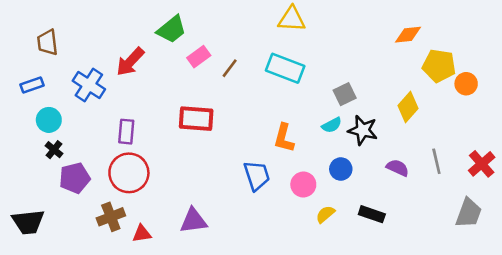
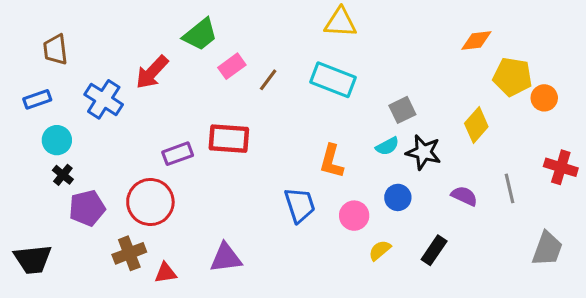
purple rectangle: (126, 132) -> (178, 154), moved, turned 65
red cross: (482, 164) -> (561, 167), moved, turned -32
black rectangle: (372, 214) -> (434, 250), turned -75

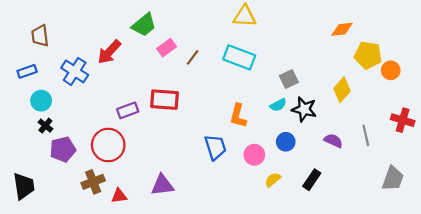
black trapezoid: (33, 259) -> (24, 186), turned -92

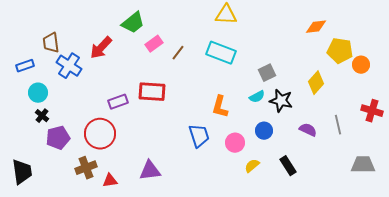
brown trapezoid: (40, 36) -> (51, 43), moved
gray trapezoid: (393, 179) -> (363, 165), turned -110
black rectangle: (312, 180) -> (288, 166), turned -66

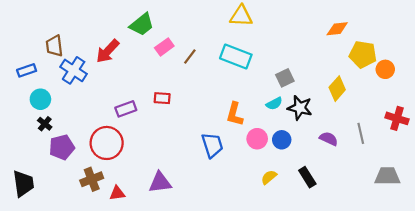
red rectangle: (152, 92) -> (162, 98), size x0.6
pink circle: (235, 143) -> (257, 139), moved

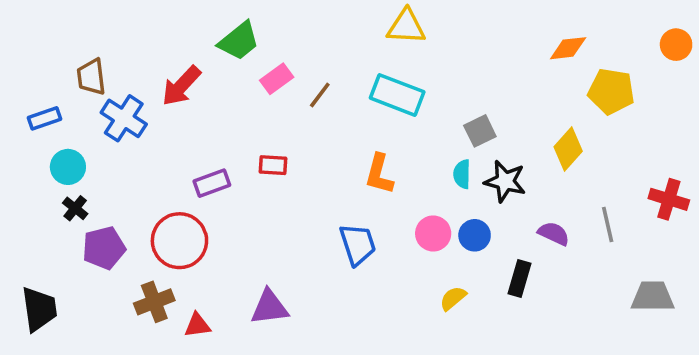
orange circle: (385, 69) -> (676, 45), moved
cyan semicircle: (274, 103) -> (462, 174), turned 119
orange L-shape: (235, 114) -> (379, 174), moved
black rectangle: (307, 177) -> (520, 278), moved, turned 48

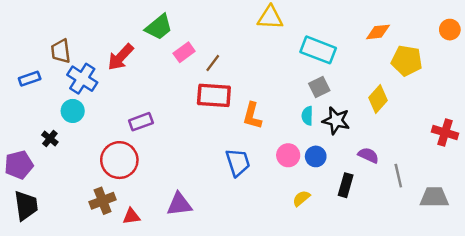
cyan rectangle: (397, 95) -> (318, 50), moved
red rectangle: (273, 165) -> (214, 95), moved, size x1.8
cyan circle: (68, 167) -> (73, 111), moved
gray line: (608, 224) -> (398, 176), moved
purple pentagon: (104, 248) -> (19, 165), moved

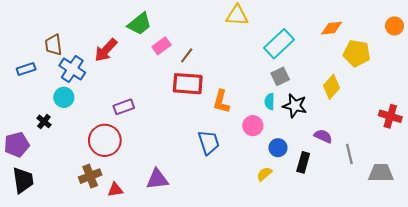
cyan rectangle: (318, 50) -> (279, 44), turned -64
pink circle: (288, 155) -> (253, 126), moved
blue circle: (316, 156) -> (278, 148), moved

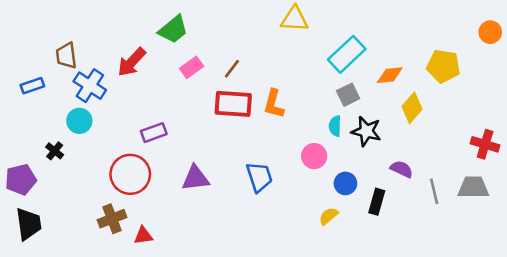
orange diamond: (332, 28) -> (390, 75), moved
pink rectangle: (161, 46) -> (192, 67), moved
orange L-shape: (221, 102) -> (274, 104), moved
gray trapezoid: (381, 173) -> (473, 187), moved
purple triangle: (157, 179) -> (195, 178), moved

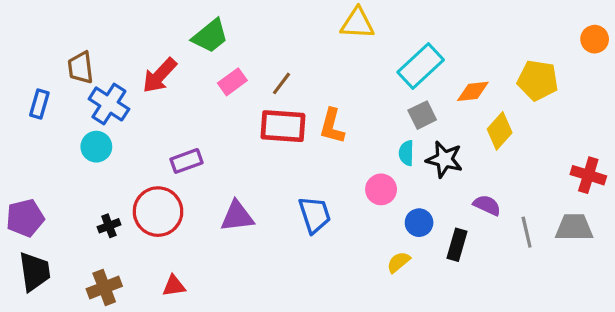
blue rectangle: (32, 86) -> (39, 104), turned -55
black cross: (55, 151) -> (109, 226), moved, turned 30
brown cross: (112, 219) -> (104, 287), moved

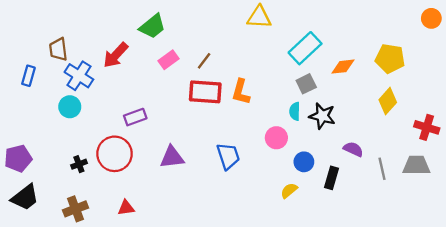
orange circle: (595, 39) -> (431, 18), moved
yellow diamond: (500, 131) -> (388, 101), moved
black trapezoid: (35, 272) -> (25, 197), turned 60

